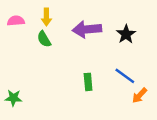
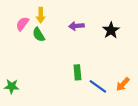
pink semicircle: (16, 21) -> (22, 24), moved, turned -48
purple arrow: (87, 29) -> (76, 26), size x0.6
blue line: (125, 76) -> (98, 86), moved

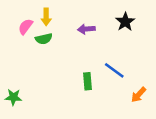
black star: (111, 30) -> (125, 22), moved
green semicircle: (39, 35) -> (44, 39), turned -72
blue line: (98, 86) -> (114, 70), moved

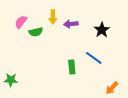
yellow arrow: (46, 17) -> (53, 17), moved
black star: (125, 22) -> (102, 30), moved
orange arrow: (139, 95) -> (112, 88), moved

